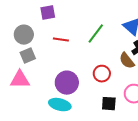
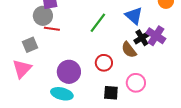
gray circle: (24, 35) -> (43, 16), moved
red line: (61, 40) -> (52, 29), moved
pink triangle: (20, 80) -> (22, 69), turned -45

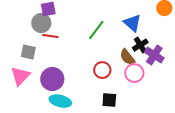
purple cross: (156, 36) -> (154, 55), moved
gray square: (30, 45) -> (28, 52), turned 35
purple circle: (69, 72) -> (52, 79), moved
pink circle: (136, 83) -> (134, 73), moved

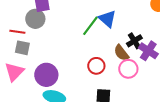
blue triangle: (132, 23) -> (107, 19), moved
red line: (50, 36) -> (17, 32), moved

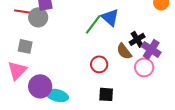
red line: (17, 32) -> (22, 11), moved
pink circle: (128, 69) -> (144, 67), moved
purple circle: (46, 75) -> (40, 86), moved

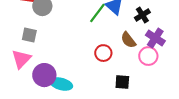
black cross: (137, 39) -> (142, 15), moved
black square: (106, 94) -> (122, 82), moved

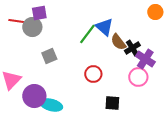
black cross: (142, 15) -> (132, 48), moved
gray square: (29, 35) -> (49, 56), moved, turned -35
brown semicircle: (128, 40) -> (118, 42), moved

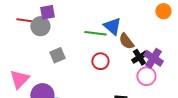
green line: (87, 34) -> (95, 33), turned 60
black cross: (132, 48) -> (139, 57), moved
red circle: (93, 74) -> (100, 61), moved

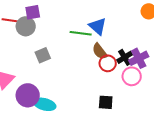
brown semicircle: (126, 41) -> (100, 51), moved
purple cross: (153, 58) -> (139, 58), turned 30
red circle: (100, 61) -> (108, 63), moved

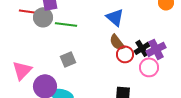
green line: (81, 33) -> (66, 24), moved
gray square: (43, 55) -> (68, 59), moved

